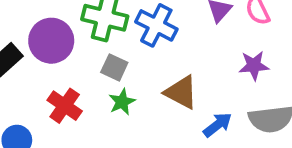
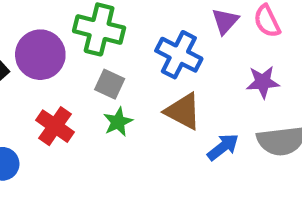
blue cross: (156, 25) -> (179, 55), moved

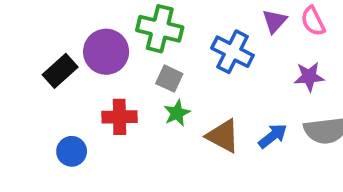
brown triangle: (183, 111) -> (223, 136), moved
red cross: (55, 126) -> (119, 117), turned -36

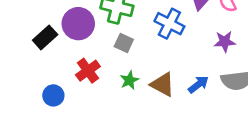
green star: (177, 113) -> (129, 80), moved
red cross: (119, 117) -> (88, 71), turned -35

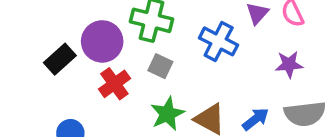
red cross: (88, 71) -> (114, 84), moved
green star: (129, 80) -> (167, 114), size x1.4

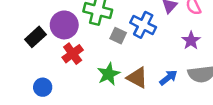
purple star: (289, 64) -> (191, 41), turned -30
gray square: (160, 66) -> (118, 36), moved

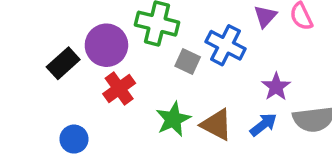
purple star: (191, 41) -> (276, 87), moved

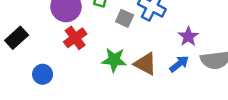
black rectangle: (63, 63) -> (17, 38), moved
green star: (173, 119) -> (114, 60), turned 30

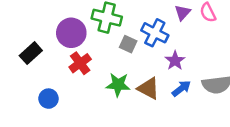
purple star: (188, 37) -> (175, 61), moved
black rectangle: (17, 38) -> (31, 53), moved

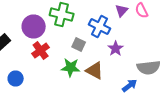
gray square: (128, 44) -> (79, 44), moved
blue arrow: (181, 88) -> (130, 86), moved

